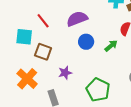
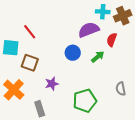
purple semicircle: (77, 19) -> (89, 30), moved
green pentagon: (98, 90) -> (85, 101), turned 30

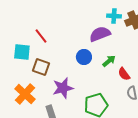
red semicircle: (112, 40) -> (124, 74), moved, turned -56
purple star: (52, 84) -> (63, 88), size x1.5

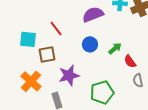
purple semicircle: (100, 34) -> (93, 14), moved
red line: (41, 36) -> (56, 28), moved
brown square: (41, 67) -> (47, 54), turned -30

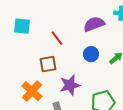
cyan square: (28, 39) -> (22, 26), moved

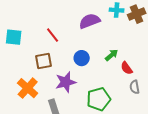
cyan square: (22, 26) -> (14, 37), moved
blue circle: (91, 54) -> (82, 58), moved

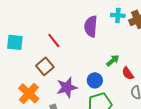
purple semicircle: (90, 21) -> (91, 26), turned -65
blue circle: (82, 58) -> (95, 80), moved
brown square: (44, 61) -> (45, 66), turned -30

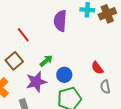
green arrow: (113, 60) -> (46, 61), moved

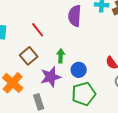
green arrow: (46, 61) -> (61, 56), turned -48

